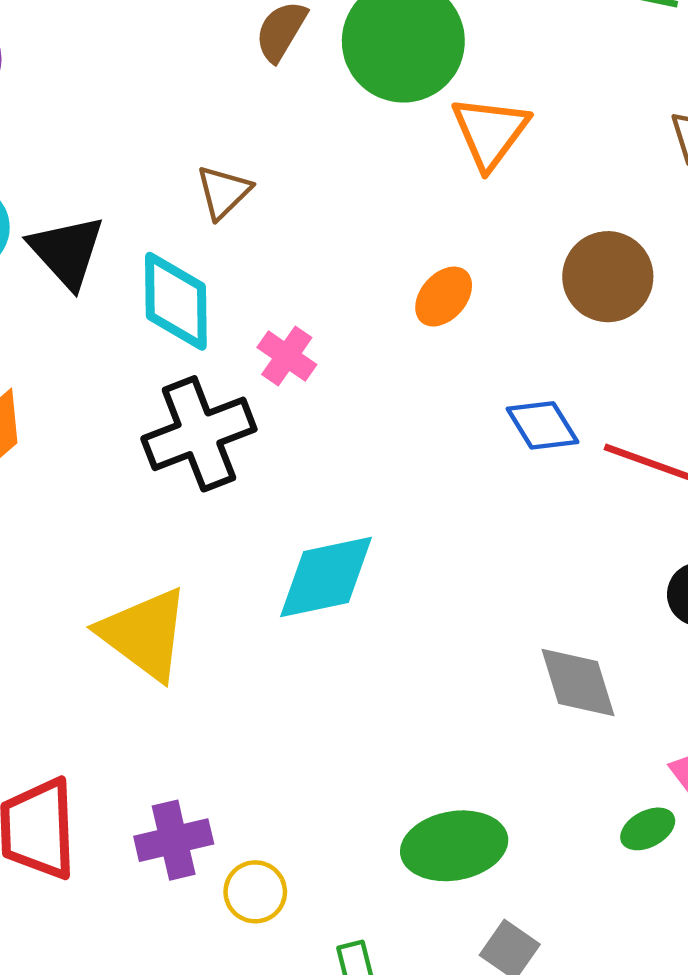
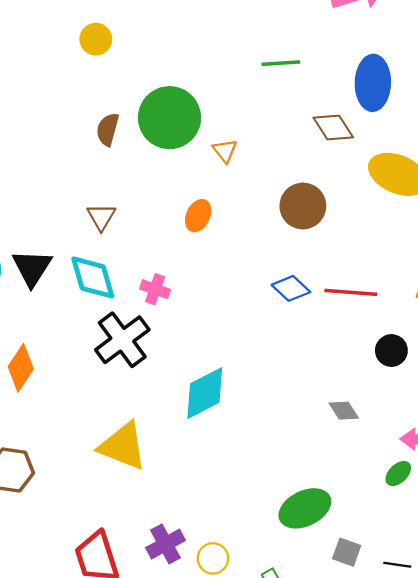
orange triangle: (490, 132) -> (225, 151), size x0.6
black triangle: (67, 251) -> (32, 268), turned 30
orange ellipse: (444, 297) -> (198, 216), moved
gray diamond: (578, 683) -> (344, 411), size x0.7

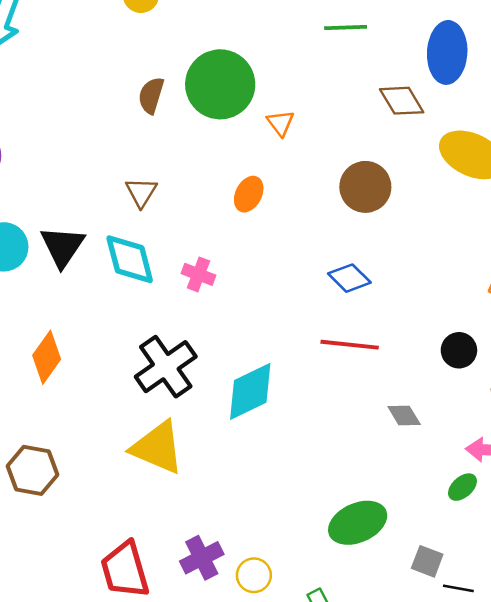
red line: (351, 292) -> (350, 345), moved
black cross: (122, 340) -> (166, 367), moved
gray square: (347, 552) -> (427, 561), moved

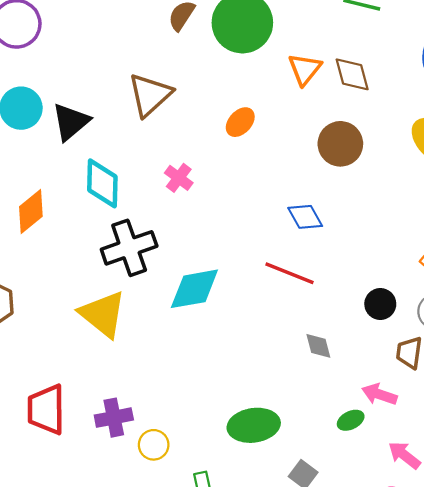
brown diamond: (402, 101) -> (352, 74), moved
orange triangle: (281, 123) -> (305, 69), moved, size x1.4
brown triangle: (141, 192) -> (150, 95), size x1.6
cyan diamond: (130, 259) -> (102, 183), moved

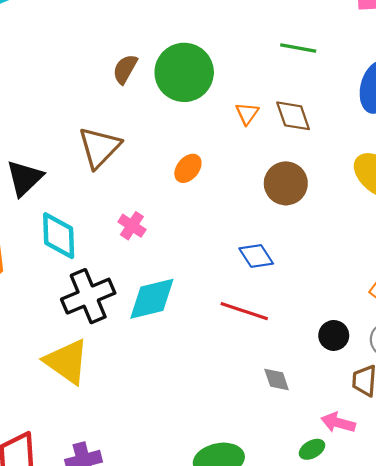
orange triangle: (305, 69) -> (247, 113), size x0.7
cyan diamond: (194, 289) -> (152, 299), moved

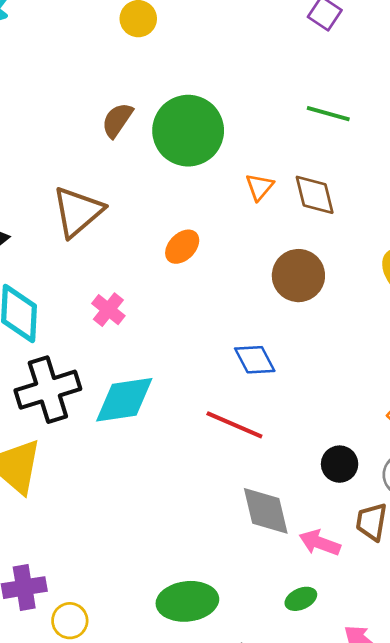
gray diamond: (277, 380) -> (266, 511), size x1.6
pink arrow: (338, 423) -> (320, 543), moved

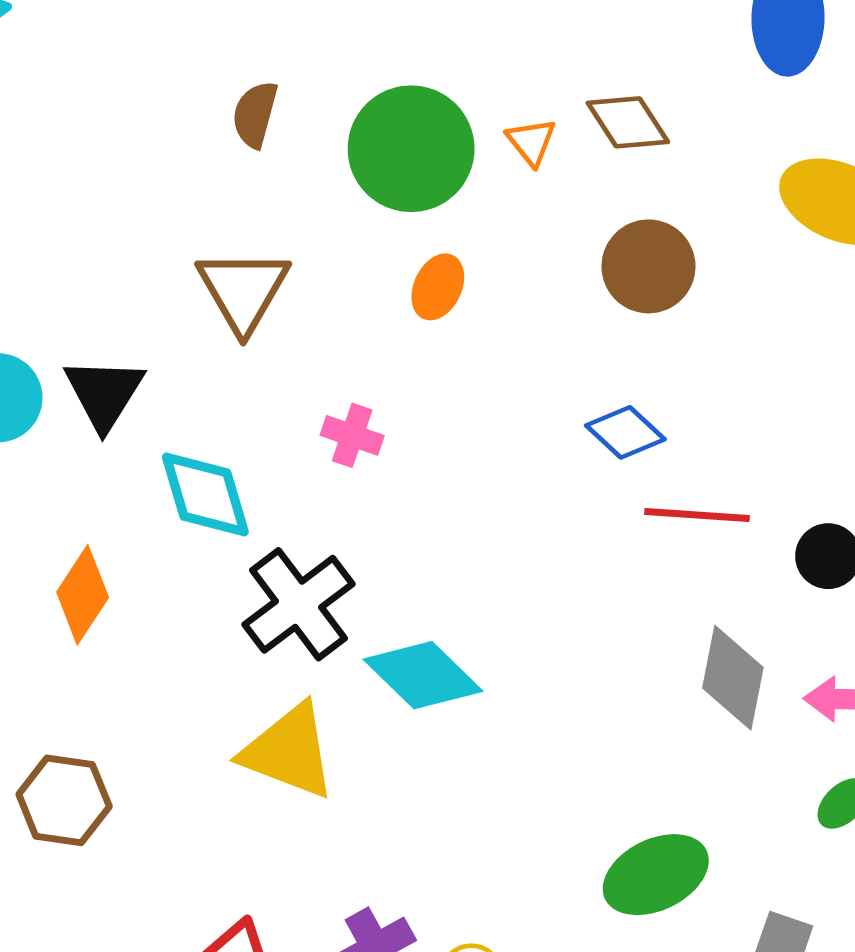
green circle: (188, 131) -> (411, 149), moved
cyan diamond: (124, 400) -> (423, 675), moved, turned 72
red line: (234, 425) -> (697, 515), moved
gray diamond: (266, 511) -> (733, 678), turned 44

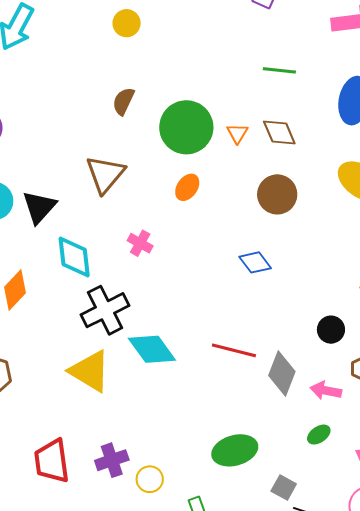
red line: (697, 515) -> (234, 350), moved

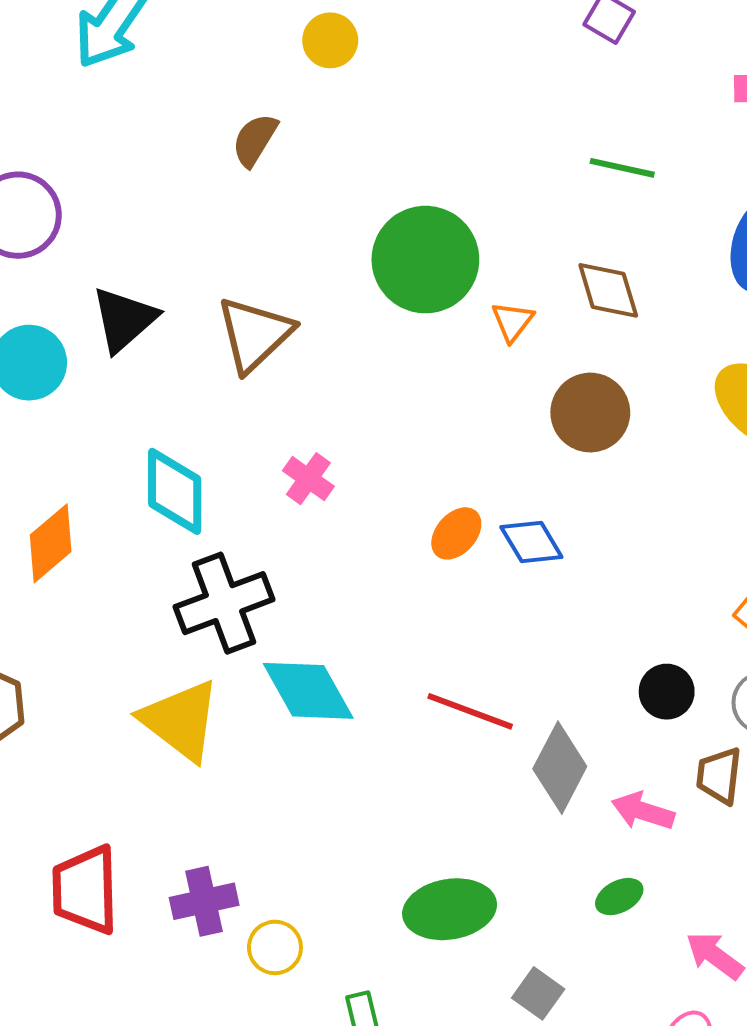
brown semicircle: (123, 101) -> (255, 140), moved
orange triangle: (237, 133) -> (513, 322), moved
orange ellipse: (187, 187) -> (456, 533), moved
black triangle: (39, 207) -> (124, 319), moved

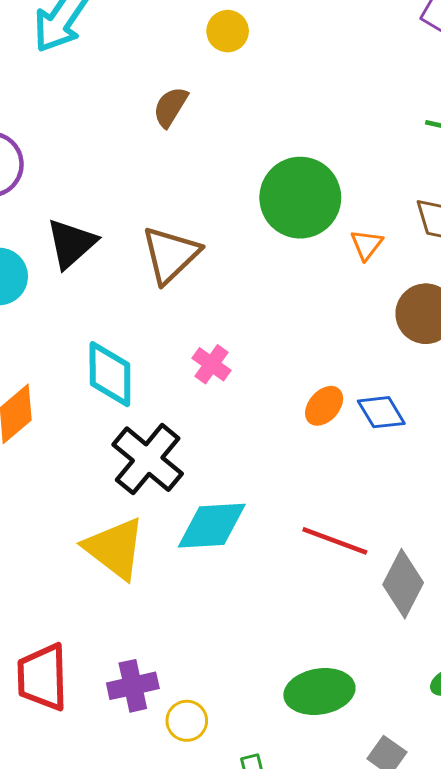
black cross: (224, 603) -> (148, 459), turned -30
cyan diamond: (308, 691) -> (212, 526), turned -64

